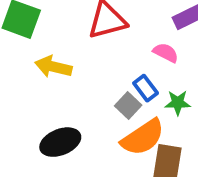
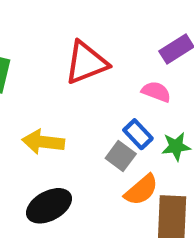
yellow arrow: (53, 67) -> (43, 142), moved
orange semicircle: (143, 137) -> (141, 190), size x0.7

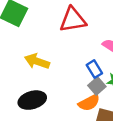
gray square: (121, 156) -> (97, 86), moved

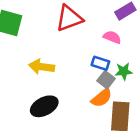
blue rectangle: (94, 69) -> (100, 63), turned -30

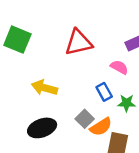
blue rectangle: (100, 63) -> (104, 92), turned 36
gray square: (106, 80) -> (85, 119), moved

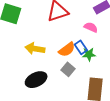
green star: (127, 103) -> (89, 54), moved
orange semicircle: (101, 127) -> (67, 49), moved

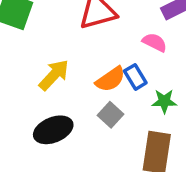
yellow arrow: (35, 49) -> (54, 75), turned 120
green star: (89, 54) -> (164, 101), moved

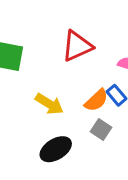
yellow arrow: (54, 75) -> (49, 104), turned 88

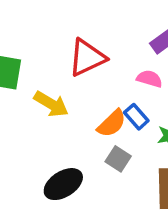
yellow arrow: (49, 104) -> (51, 104), moved

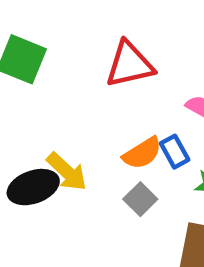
yellow arrow: (51, 104) -> (67, 172), moved
black ellipse: (63, 184) -> (33, 187), moved

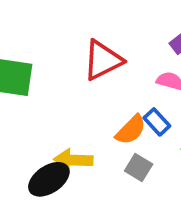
yellow arrow: (67, 172) -> (73, 160), turned 153

